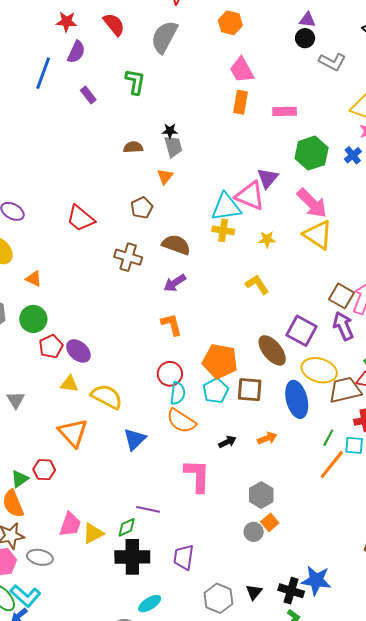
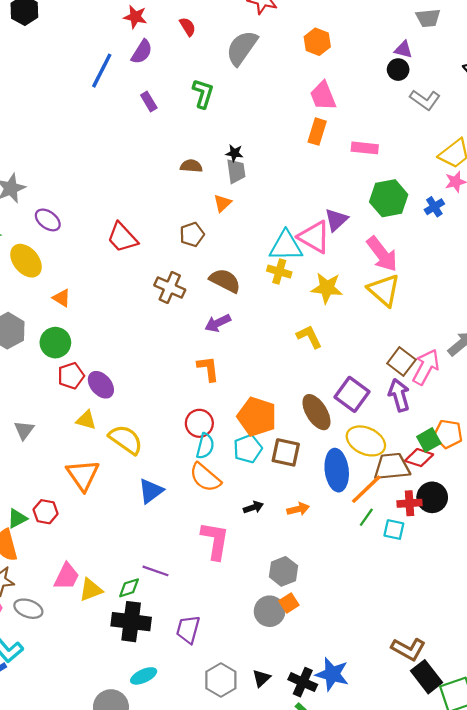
red semicircle: (114, 24) -> (188, 27), size x0.7
yellow star: (267, 239) -> (327, 288), size x1.6
orange line: (332, 464) -> (366, 489), moved
gray circle: (254, 532) -> (270, 611), size x1.4

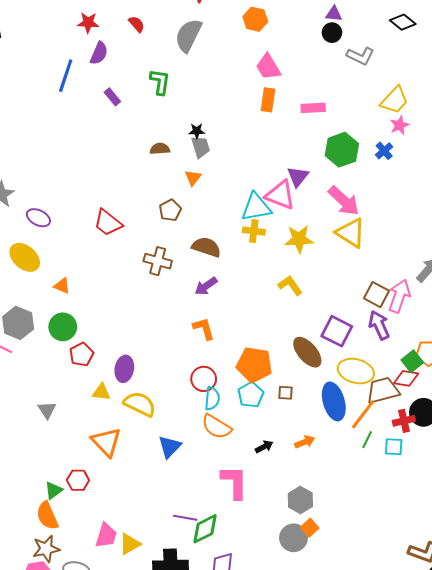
purple ellipse: (101, 385) -> (124, 369), moved, turned 60
brown square: (286, 452) -> (285, 393), size x0.6
green diamond: (129, 588) -> (205, 529), moved, size x1.5

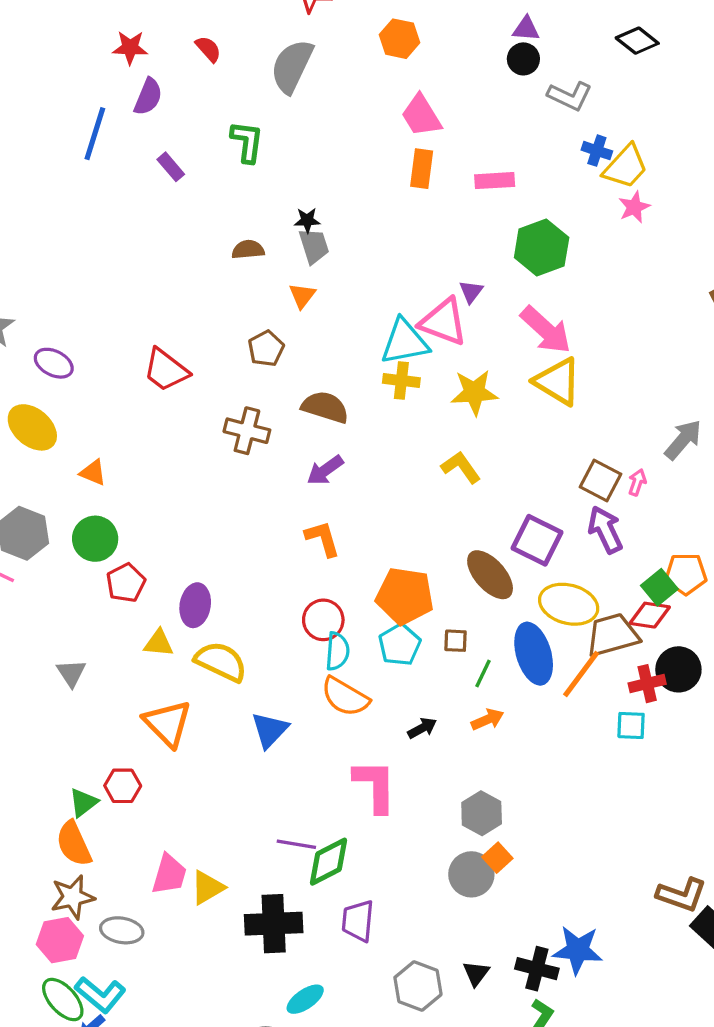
blue cross: (384, 151) -> (597, 151), moved, turned -30
purple triangle: (298, 177) -> (471, 292), size x0.7
pink arrow: (399, 296) -> (637, 482), size x0.5
green line: (367, 440) -> (483, 674), moved

